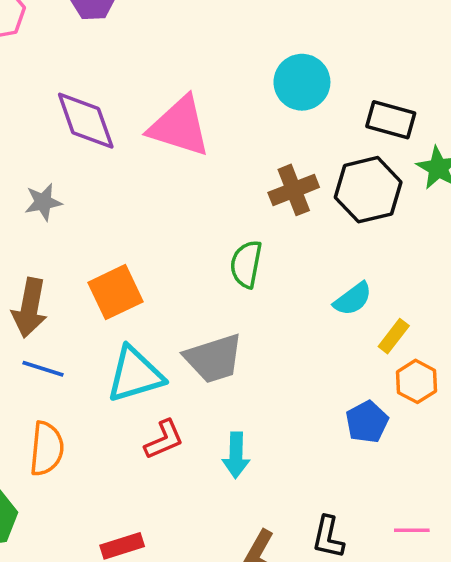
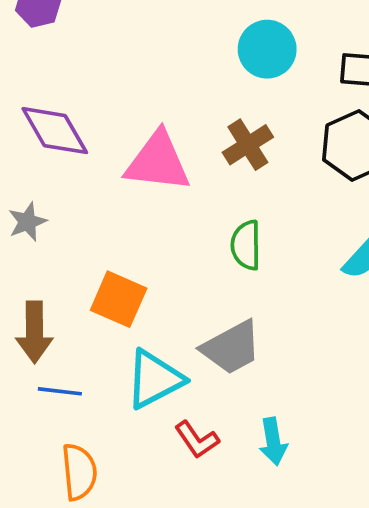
pink triangle: (179, 126) -> (158, 162), moved
brown cross: (294, 190) -> (248, 145), moved
orange square: (115, 292) -> (119, 299), turned -30
red L-shape: (164, 440) -> (197, 440), turned 90

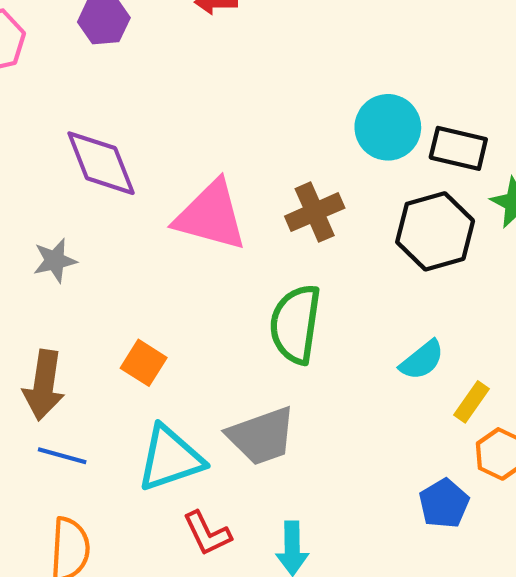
cyan circle: (267, 49) -> (388, 127), moved
green semicircle: (246, 245) -> (295, 324), size x1.4
orange square: (119, 299) -> (144, 363), size x0.7

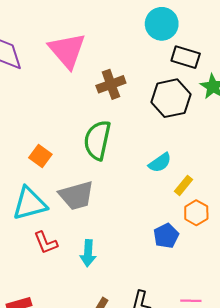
cyan circle: (388, 127) -> (162, 24), moved
pink triangle: (211, 216) -> (67, 51), moved, turned 30
orange square: (144, 363) -> (40, 156), moved

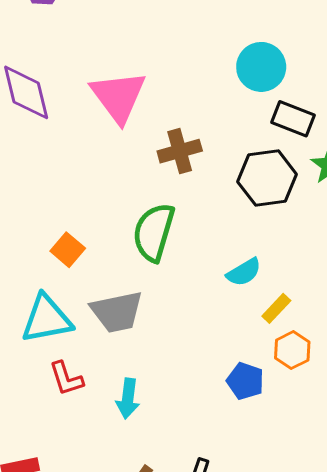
blue pentagon: (166, 236) -> (245, 381), turned -30

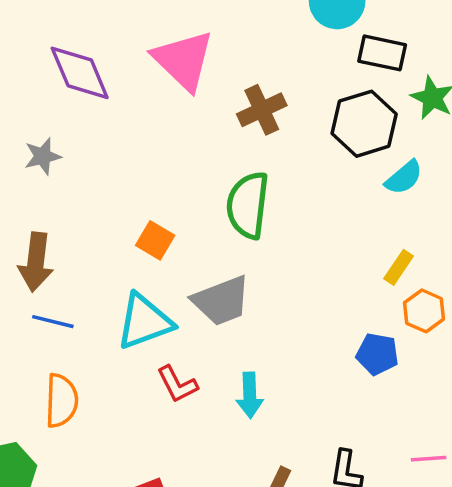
cyan semicircle: (244, 272) -> (404, 178), moved

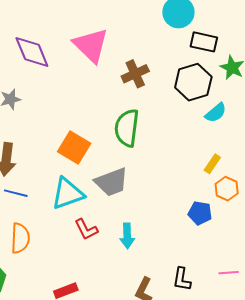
orange square: (155, 240) -> (74, 148), size x1.5

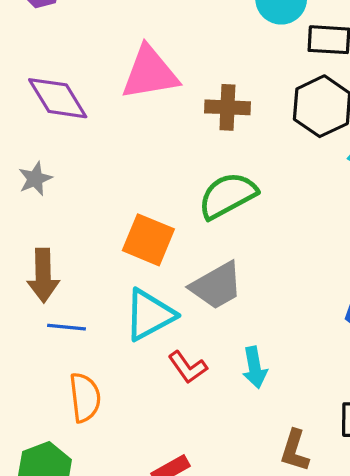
pink triangle: (91, 45) -> (150, 73), turned -45
brown cross: (135, 74) -> (227, 107), turned 36
green semicircle: (127, 128) -> (228, 196), turned 63

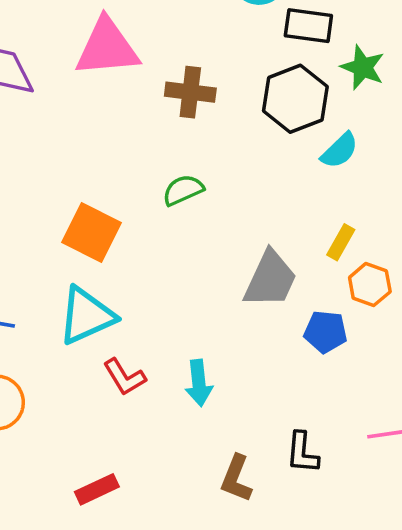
green semicircle: (228, 196) -> (183, 190), size x0.6
gray trapezoid: (216, 286) -> (270, 279), moved, turned -40

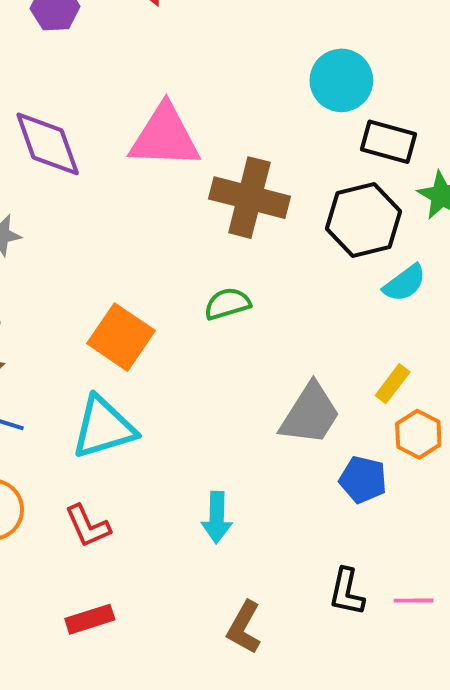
brown cross: (190, 92) -> (249, 198), size x1.4
red L-shape: (124, 377) -> (88, 526), moved
black L-shape: (302, 453) -> (347, 592), moved

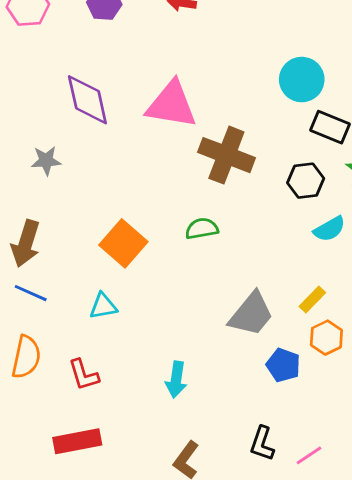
black hexagon: (364, 220) -> (306, 181), size x0.7
cyan triangle: (103, 428) -> (103, 306), size x0.6
pink line: (414, 601) -> (309, 455), turned -40
red rectangle: (90, 619) -> (77, 441), size x1.4

